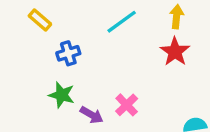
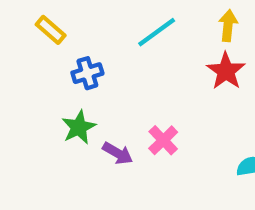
green star: (62, 95) -> (79, 127), turned 30

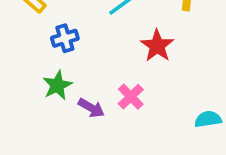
red star: (226, 71) -> (157, 46), moved

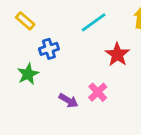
green star: (57, 85) -> (28, 74), moved

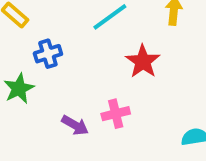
pink cross: (98, 92) -> (116, 114), turned 30

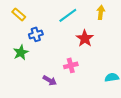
purple arrow: (75, 125) -> (50, 80), moved

